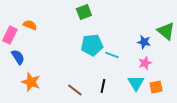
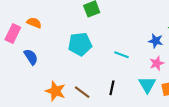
cyan pentagon: (92, 45) -> (80, 44), moved
blue semicircle: (18, 57) -> (31, 57), moved
orange star: (31, 82) -> (55, 91), moved

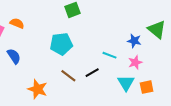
cyan line: (122, 55) -> (110, 55), moved
black line: (112, 88) -> (92, 73), moved, turned 48
brown line: (82, 92) -> (68, 76), moved

